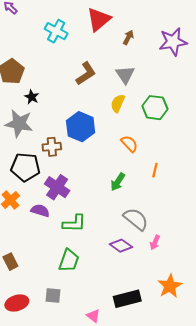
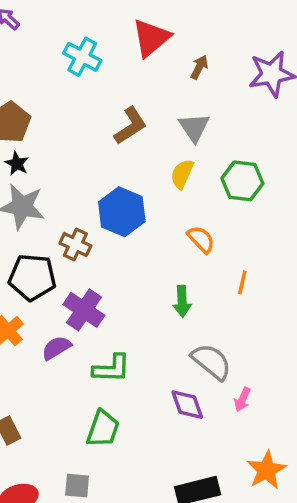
black star: (32, 97) -> (17, 164), moved
brown cross: (52, 147) -> (75, 244), turned 30
green arrow: (118, 182) -> (182, 301), turned -36
purple semicircle: (40, 211) -> (56, 348), turned -48
purple diamond: (121, 246) -> (187, 405), turned 35

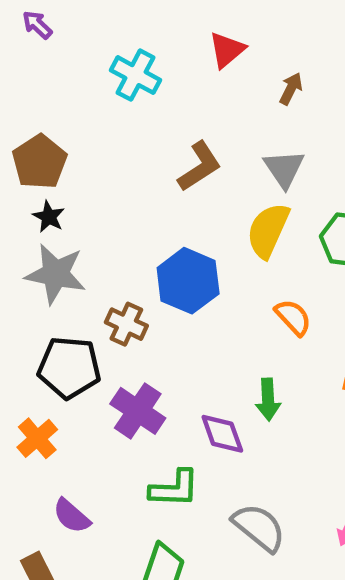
red triangle: (151, 38) -> (227, 50), size x0.7
yellow semicircle: (182, 174) -> (268, 230), size x1.4
purple semicircle: (56, 348) -> (72, 516), moved, turned -108
gray semicircle: (211, 362) -> (259, 527), moved
purple diamond: (187, 405) -> (222, 434), moved

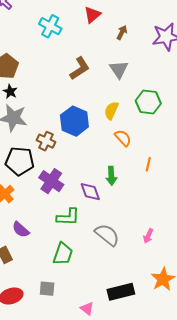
yellow semicircle: (268, 230) -> (111, 111), moved, size x0.7

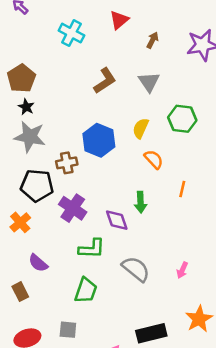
brown cross: (46, 141) -> (67, 163), turned -36

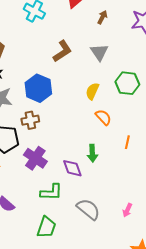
blue hexagon: (99, 140) -> (38, 88), moved

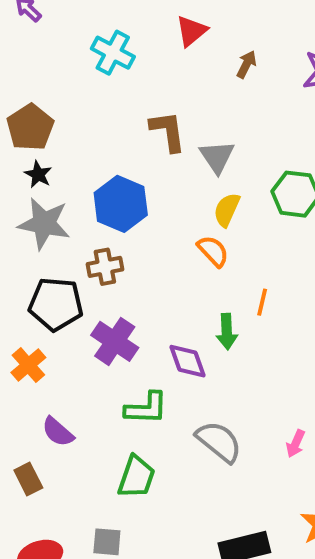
brown L-shape: (62, 51) -> (168, 131), turned -65
gray triangle: (99, 52) -> (217, 157), moved
orange semicircle: (103, 117) -> (213, 251), moved
orange line: (127, 142) -> (262, 302), moved

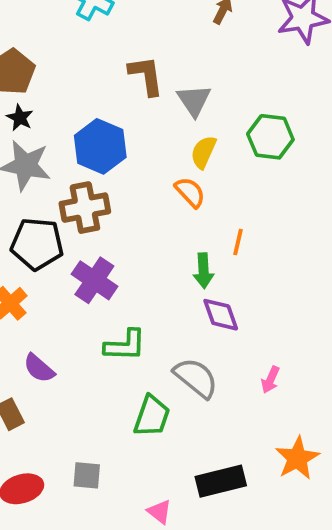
brown cross: (105, 267) -> (85, 208), size x1.4
purple diamond: (187, 361) -> (221, 315), moved
green trapezoid: (136, 477) -> (152, 416), moved

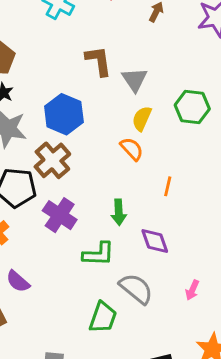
brown cross: (85, 208) -> (52, 160), turned -30
green arrow: (203, 271) -> (119, 212), moved
green L-shape: (125, 345) -> (99, 254), moved

